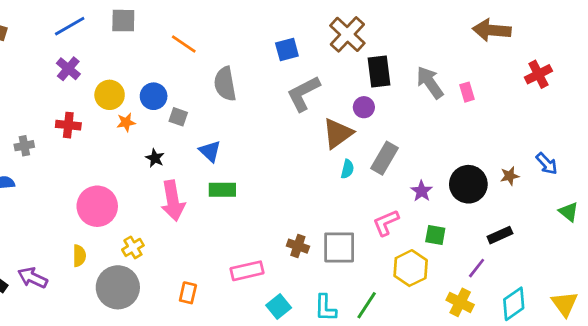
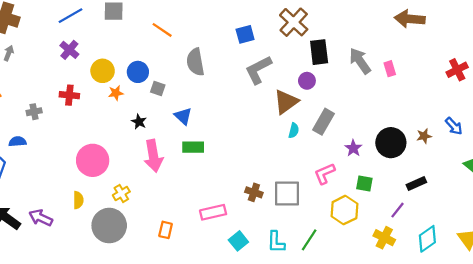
red cross: (538, 74) -> (457, 70), moved

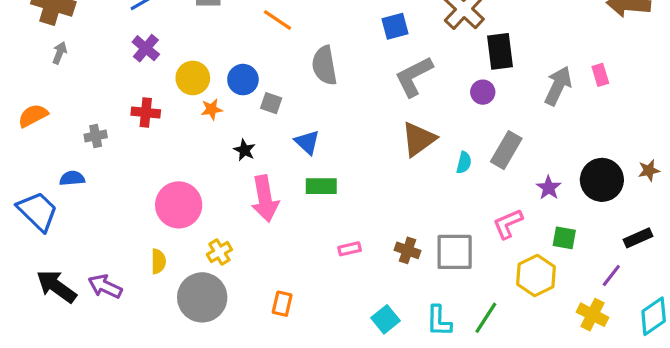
gray arrow: (360, 61) -> (558, 86), moved, turned 60
brown triangle: (286, 102) -> (418, 139), moved
pink rectangle: (213, 212) -> (350, 249), moved, size x0.6

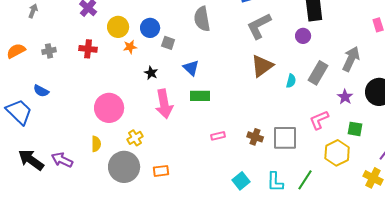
gray arrow: (558, 86) -> (351, 59), moved
gray cross: (96, 136) -> (49, 51), moved
blue semicircle: (72, 178) -> (41, 91), turned -147
orange rectangle: (282, 304) -> (161, 171), moved, turned 70

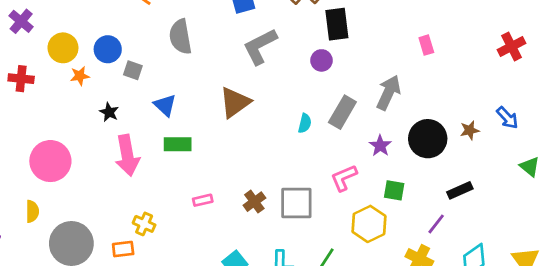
brown triangle: (262, 66) -> (235, 102), moved
brown cross: (255, 137) -> (254, 202), turned 35
yellow cross: (135, 138) -> (144, 224), moved, turned -35

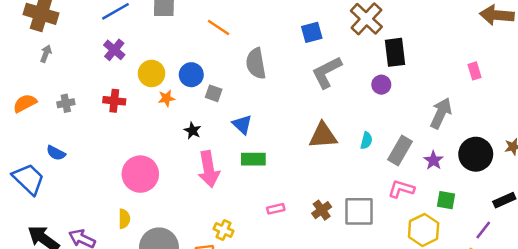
brown triangle: (235, 102) -> (323, 136), moved, turned 32
gray rectangle: (342, 112) -> (400, 150), moved
pink L-shape: (344, 178) -> (401, 189), turned 40

